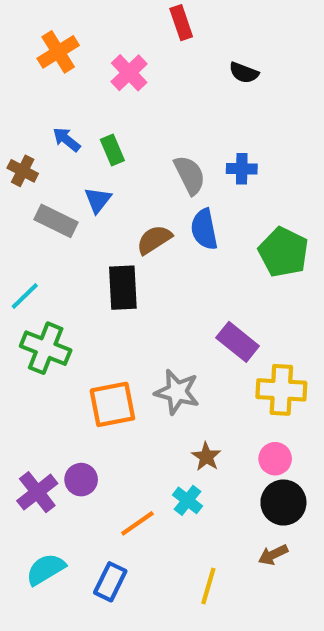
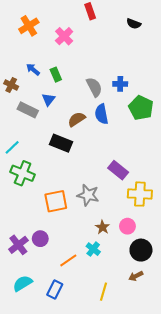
black semicircle: (244, 73) -> (134, 24), moved
green pentagon: (283, 252) -> (141, 108), moved
black rectangle: (123, 288) -> (61, 143), turned -65
pink circle: (275, 459) -> (127, 226), moved

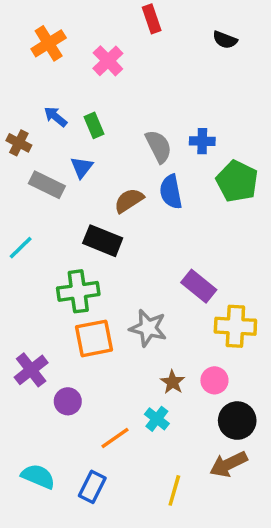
green cross: (23, 173) -> (78, 291), moved, turned -30
purple cross: (18, 245) -> (31, 370), moved
brown arrow: (136, 276) -> (228, 464), size x1.5
cyan semicircle: (23, 283) -> (38, 476), turned 54

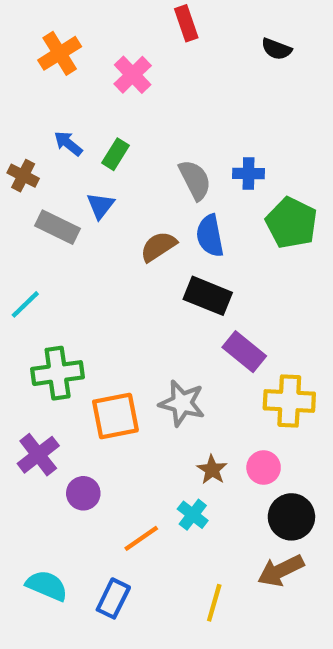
green rectangle: (94, 125) -> (115, 154), turned 55
black rectangle: (103, 241) -> (208, 296), moved
green cross: (78, 291) -> (58, 373), moved

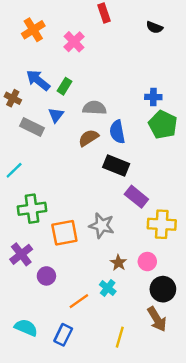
blue arrow: (68, 143) -> (38, 80), size x1.5
blue cross: (249, 173) -> (153, 97), moved
gray semicircle: (195, 180) -> (94, 108), moved, turned -60
brown arrow: (281, 571) -> (157, 319), turned -95

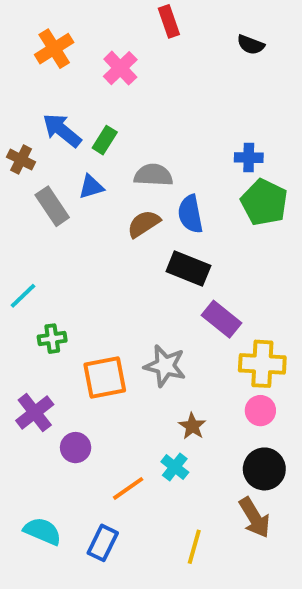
blue triangle: (56, 115) -> (91, 187), turned 35
gray rectangle: (32, 127) -> (52, 206), turned 30
cyan line: (14, 170) -> (23, 296), moved
green cross: (32, 209) -> (52, 339), size x0.6
pink circle: (147, 262) -> (260, 411), moved

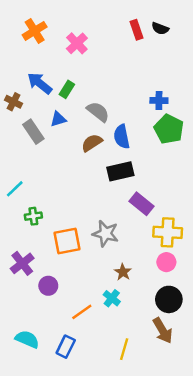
red rectangle: (169, 21) -> (137, 30), moved
gray semicircle: (153, 175) -> (98, 112), turned 35
black rectangle: (188, 269) -> (120, 171), turned -35

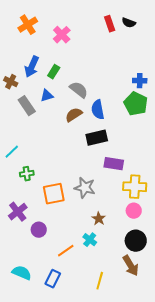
blue arrow: (40, 83) -> (32, 67), turned -105
blue cross: (159, 101) -> (140, 81), moved
purple rectangle: (142, 204) -> (114, 164), turned -30

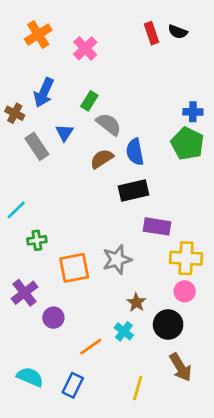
green rectangle: (54, 72) -> (89, 101), moved
blue triangle: (47, 96) -> (64, 133), turned -40
gray star: (85, 188) -> (117, 260), turned -30
black circle: (136, 241) -> (168, 324), moved

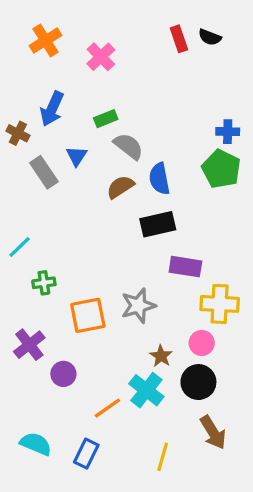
green rectangle: (89, 101) -> (106, 119), turned 36
pink circle: (185, 291) -> (202, 343), moved
cyan cross: (124, 331) -> (146, 390), size x1.5

